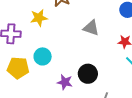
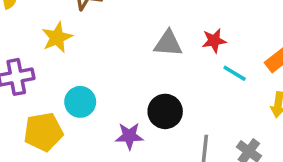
gray triangle: (91, 28) -> (168, 43), moved

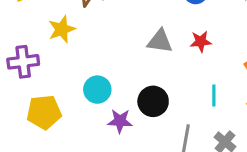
cyan line: (235, 73) -> (214, 96), moved, turned 55
cyan circle: (80, 102) -> (97, 90), moved

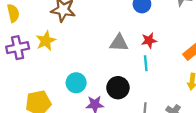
purple cross: (23, 62) -> (18, 48), moved
cyan line: (214, 96) -> (146, 63), moved

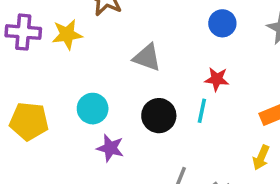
gray triangle: (119, 43) -> (147, 57), moved
black circle: (118, 88) -> (159, 116), moved

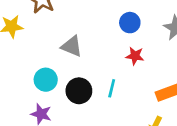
red star: (217, 79) -> (135, 56), moved
cyan circle: (93, 109) -> (46, 80), moved

